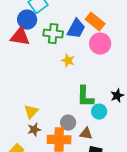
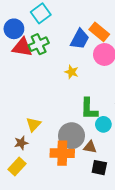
blue circle: (27, 20) -> (14, 29), moved
green cross: (53, 34) -> (39, 44), moved, turned -30
gray circle: (68, 123) -> (72, 136), size x1.6
brown star: (34, 130) -> (21, 143), moved

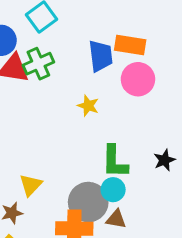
orange rectangle: (99, 32) -> (130, 45), turned -30
blue trapezoid: (80, 39) -> (101, 56), turned -35
cyan circle: (103, 124) -> (113, 190), moved

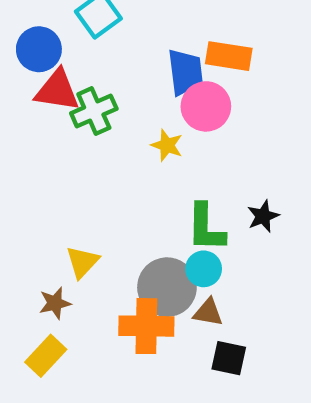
green cross: (38, 64) -> (94, 111), moved
pink circle: (138, 79) -> (206, 106), moved
black star: (164, 160) -> (263, 216), moved

